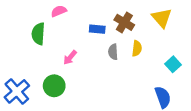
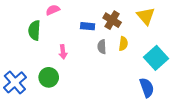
pink arrow: (70, 57) -> (63, 52), turned -48
cyan square: (173, 64) -> (156, 58), size x1.6

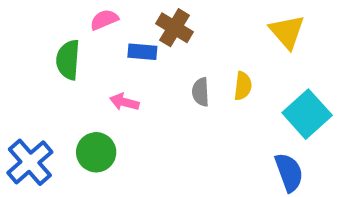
brown cross: (112, 20) -> (175, 28), moved
blue rectangle: (88, 26) -> (142, 52), moved
pink arrow: (63, 52) -> (124, 102), turned 112

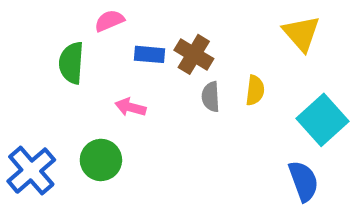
brown cross: (175, 28) -> (194, 54), moved

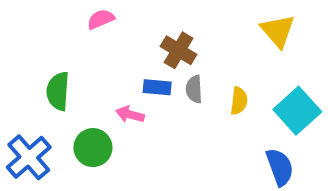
blue rectangle: (149, 54) -> (157, 87), moved
green semicircle: (71, 63) -> (58, 91), moved
yellow semicircle: (255, 90) -> (239, 101), moved
pink arrow: (130, 107) -> (130, 114), moved

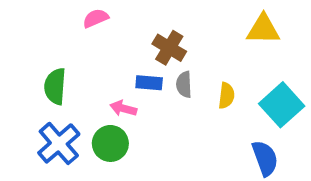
yellow triangle: (278, 31) -> (263, 29), turned -48
green circle: (93, 148) -> (110, 143), moved
blue cross: (29, 157) -> (59, 143), moved

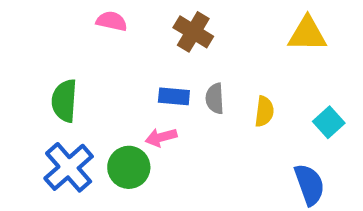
pink semicircle: (96, 18) -> (112, 21), turned 35
brown cross: (169, 48) -> (193, 32), moved
cyan square: (282, 105) -> (329, 122), size x0.6
pink arrow: (123, 108) -> (161, 137), moved, turned -30

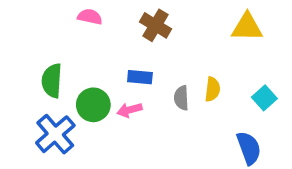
gray semicircle: (215, 99) -> (181, 98), moved
green circle: (129, 167) -> (93, 105), moved

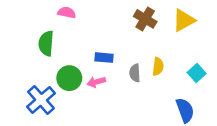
brown cross: (155, 25) -> (145, 19), moved
yellow triangle: (247, 27) -> (184, 20), turned -30
green semicircle: (52, 81) -> (46, 43), moved

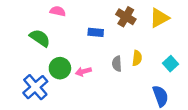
green semicircle: (46, 43) -> (40, 38), turned 120
blue rectangle: (104, 58) -> (96, 32), moved

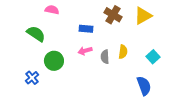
pink arrow: (83, 71) -> (85, 51), moved
blue cross: (35, 87) -> (32, 78), size x0.6

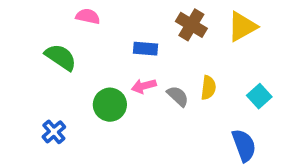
gray semicircle: (105, 57) -> (178, 96), turned 136
green circle: (54, 61) -> (110, 105), moved

